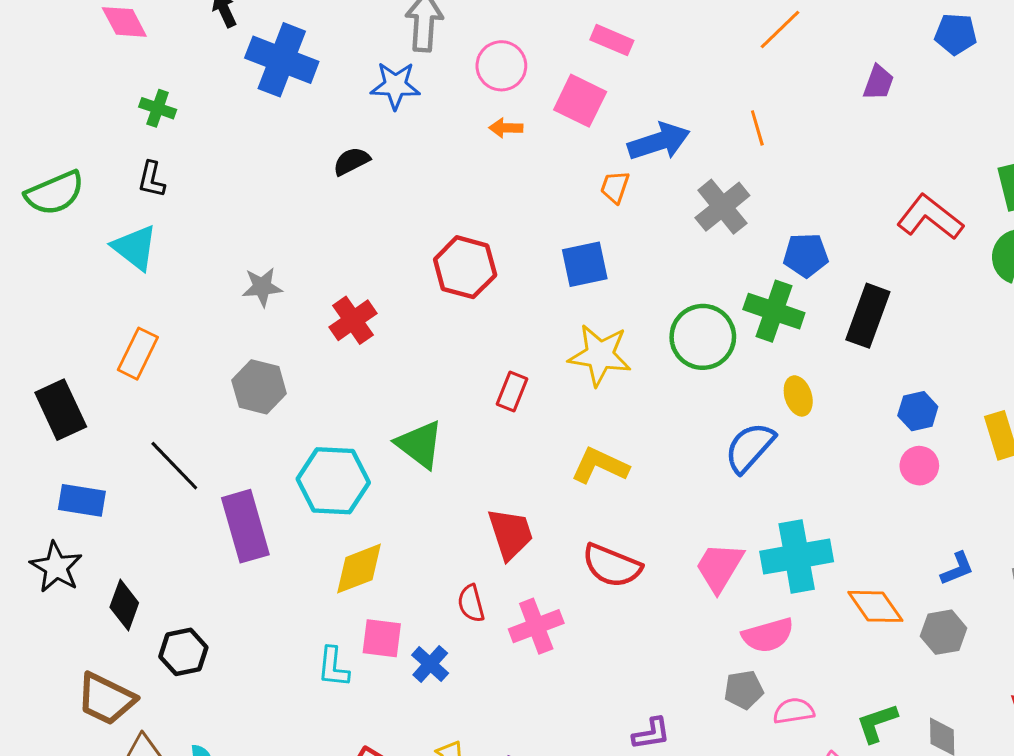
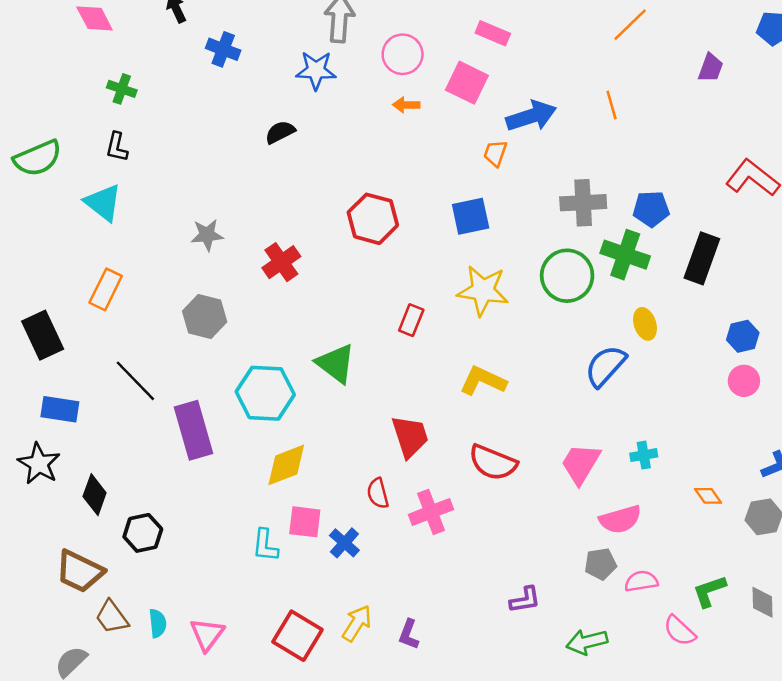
blue cross: (282, 60) -> (223, 49), size x0.6
gray cross: (722, 207) -> (583, 203), moved, turned 36
cyan cross: (797, 556) -> (644, 455), size x0.5
orange diamond: (875, 606) -> (708, 496), size x0.6

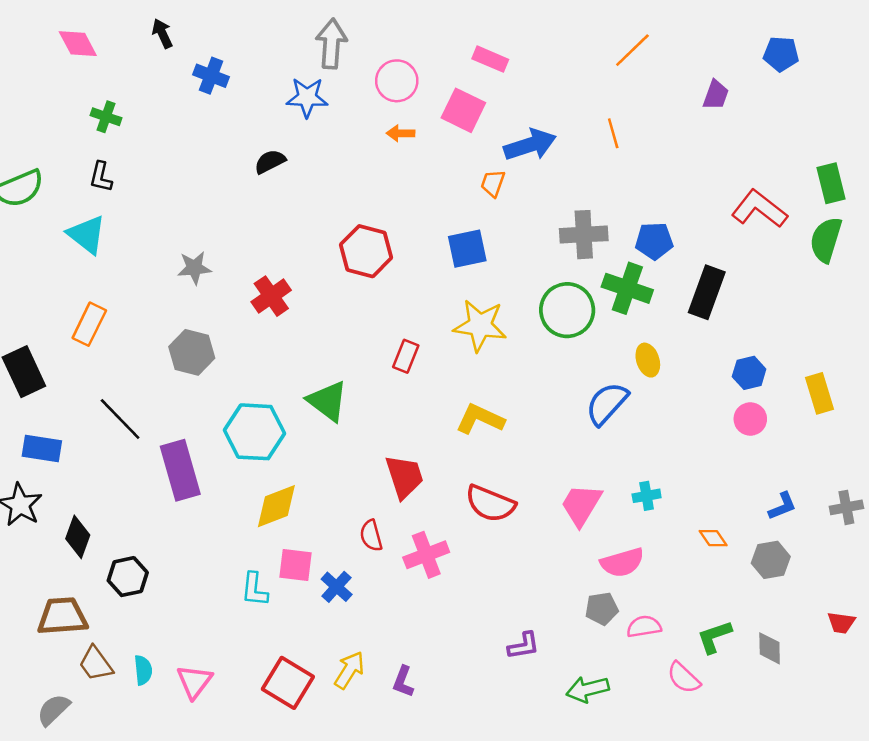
brown trapezoid: (80, 571) -> (62, 616), turned 150

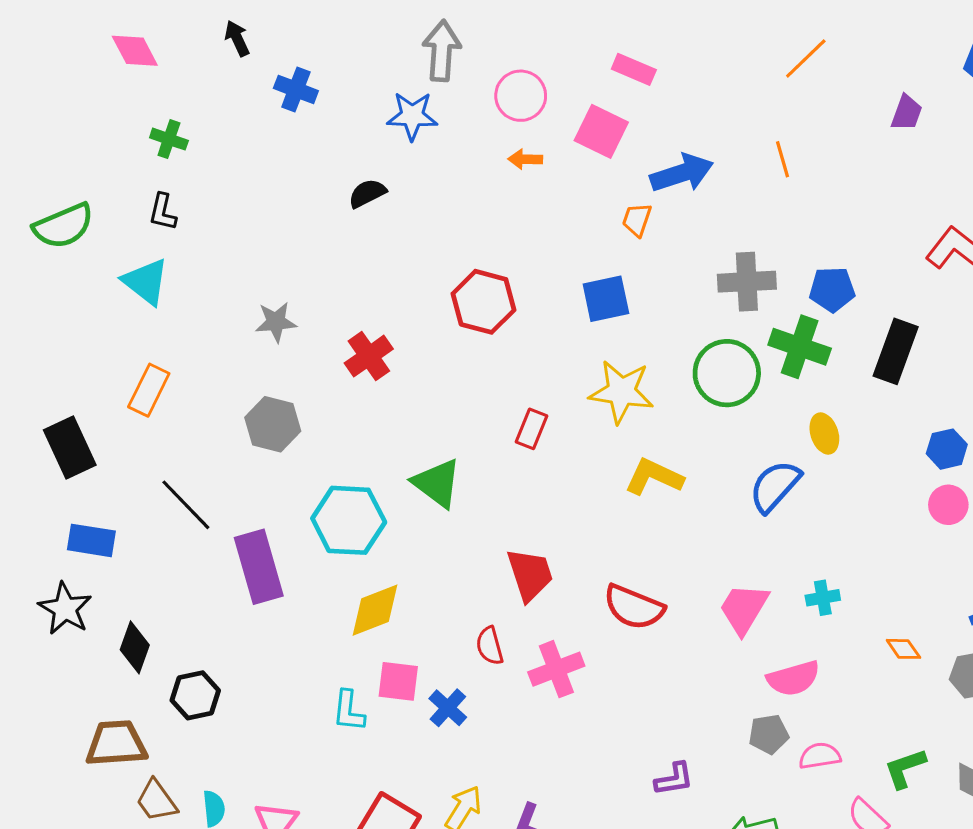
yellow L-shape: (480, 419) -> (654, 477), moved

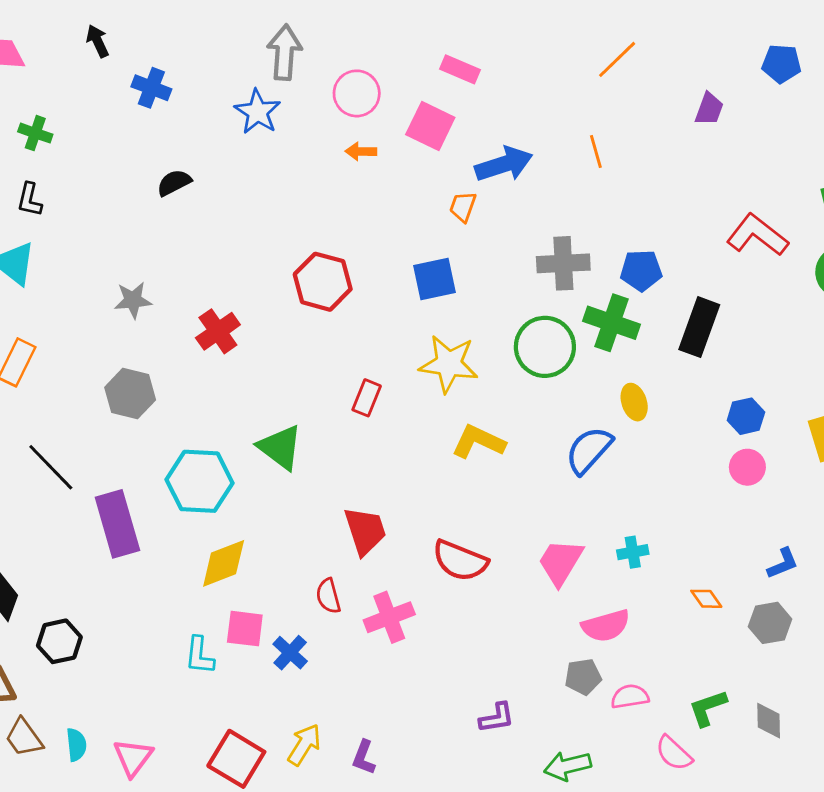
blue star: (412, 116) -> (258, 112), turned 30
black semicircle: (367, 193) -> (174, 183), moved

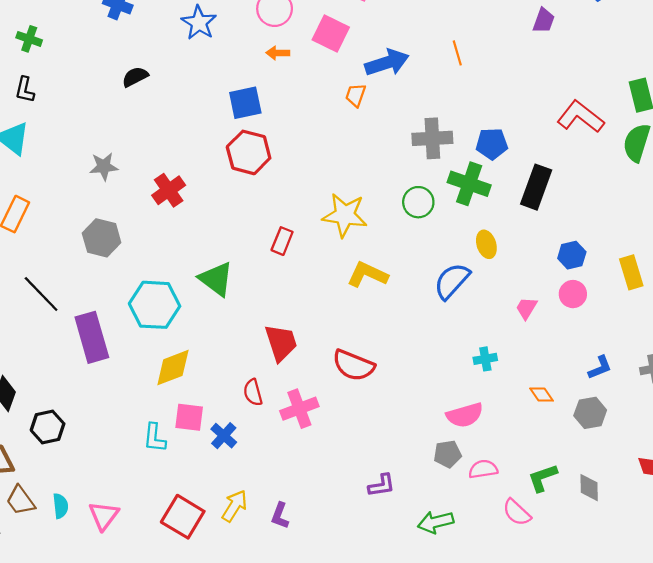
blue square: (435, 279) -> (245, 103), moved
green circle: (545, 347) -> (418, 202), size x0.7
pink trapezoid: (561, 562) -> (526, 308), moved, size x0.6

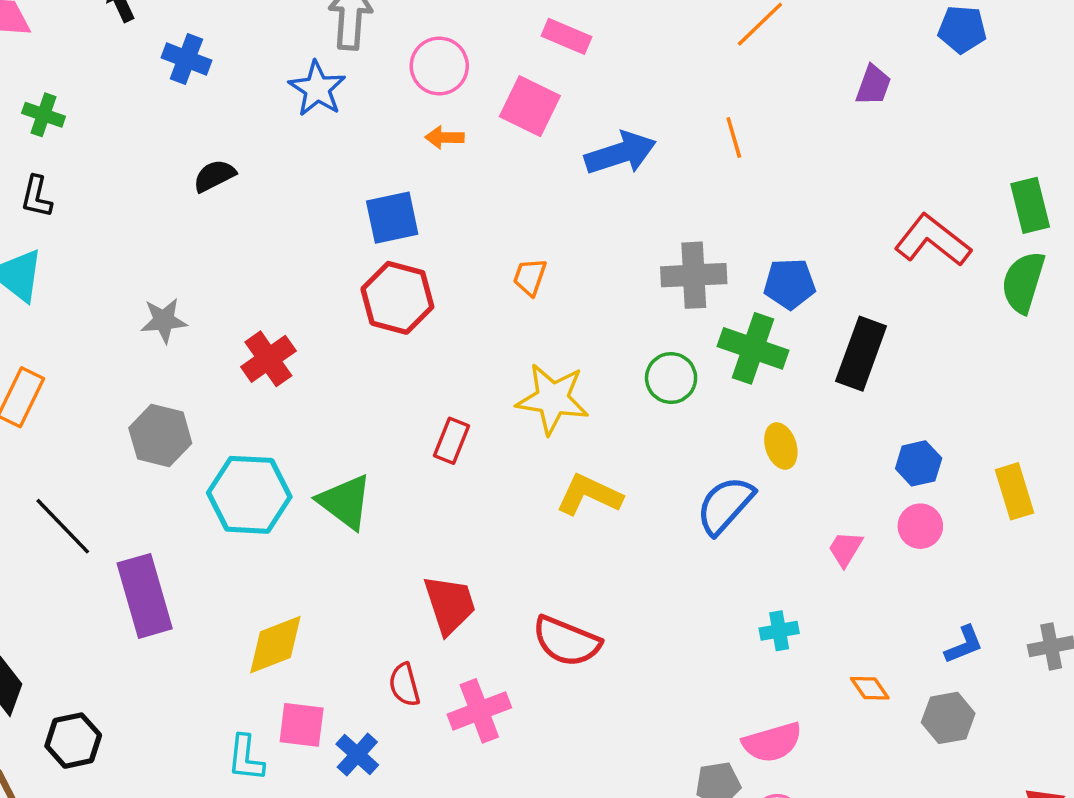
orange trapezoid: (356, 95) -> (530, 277), moved
cyan hexagon: (155, 305) -> (249, 495), moved
pink semicircle: (465, 415) -> (772, 742), moved

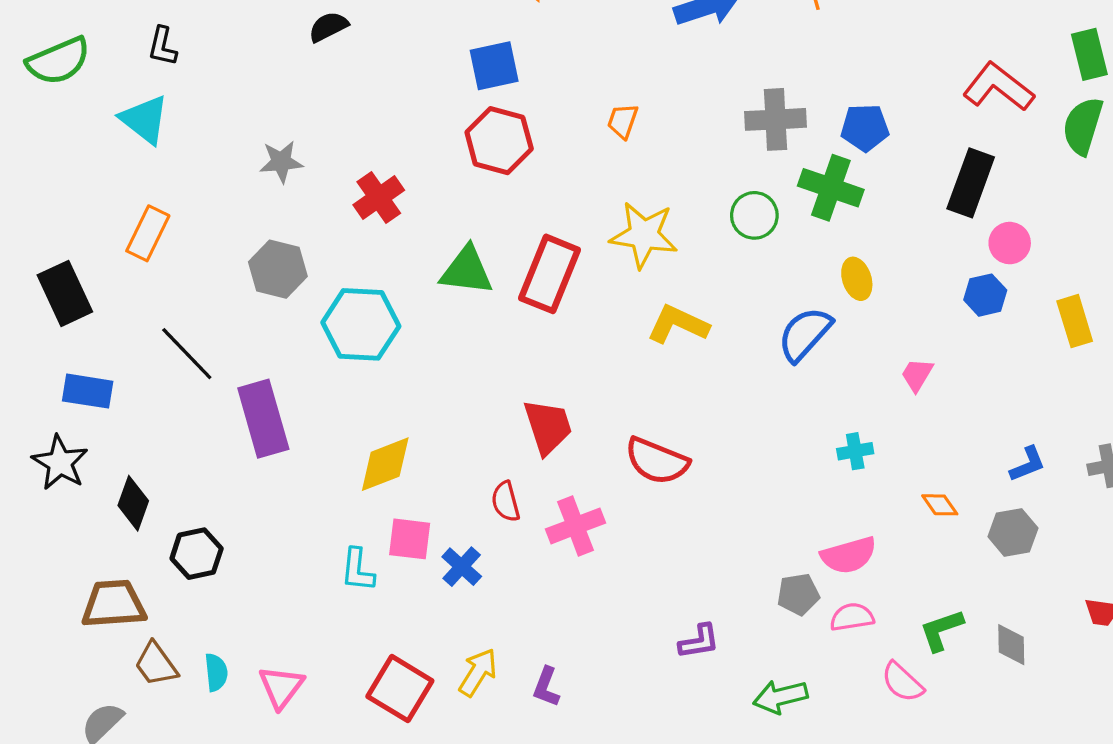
black rectangle: (861, 354) -> (971, 183), moved
red rectangle: (451, 441) -> (549, 274), size x1.8
green triangle: (345, 502) -> (467, 271), moved, turned -30
pink circle: (920, 526) -> (1010, 243), moved

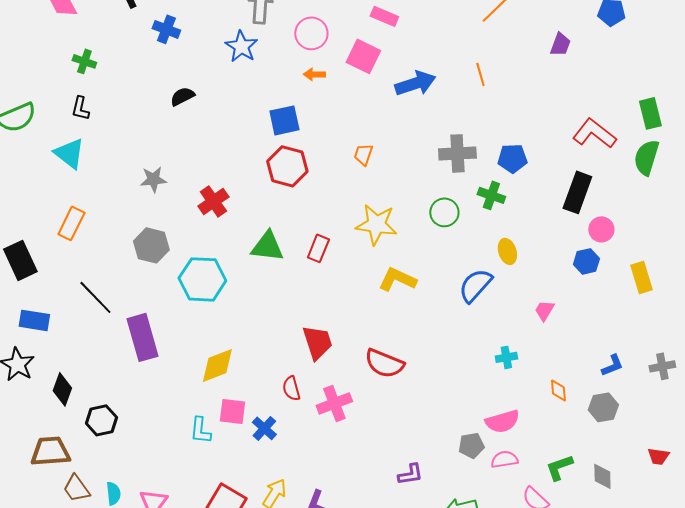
green cross: (831, 188) -> (491, 195), size x0.7
red rectangle: (549, 274) -> (318, 248), size x0.6
orange diamond: (940, 505) -> (558, 390), turned 30

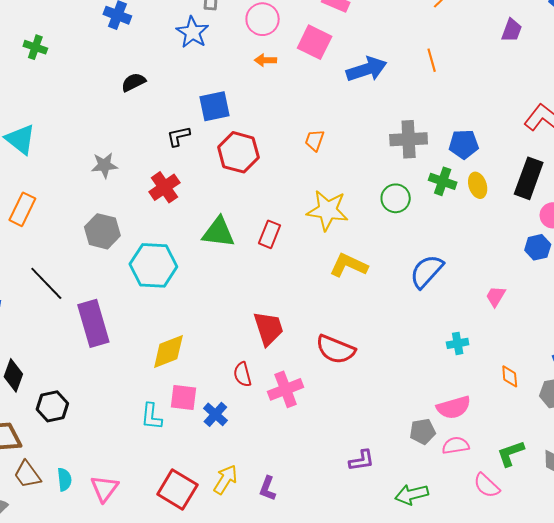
black L-shape: (80, 108) -> (178, 136), moved, turned 65
blue square: (284, 120) -> (214, 106), moved
yellow ellipse: (507, 251) -> (478, 185), moved

